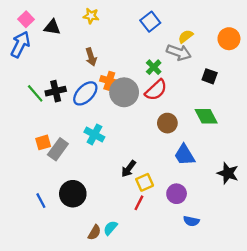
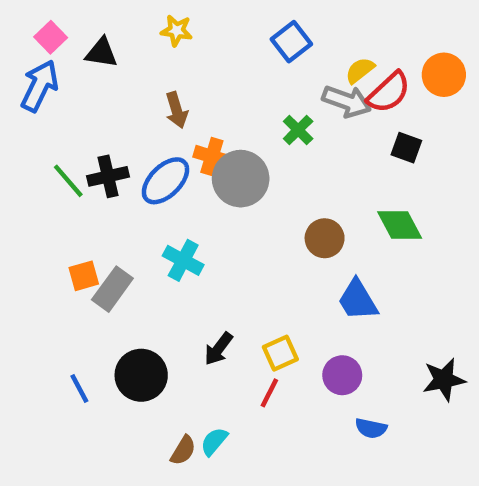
red semicircle: (156, 90) -> (389, 92), moved
black arrow: (129, 169) -> (219, 349), moved
black star: (228, 173) -> (444, 380), moved, turned -30

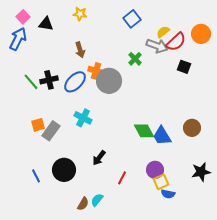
green diamond: (400, 225) -> (144, 131), moved
brown circle: (325, 238) -> (192, 128), moved
yellow square: (280, 353) -> (161, 182), moved

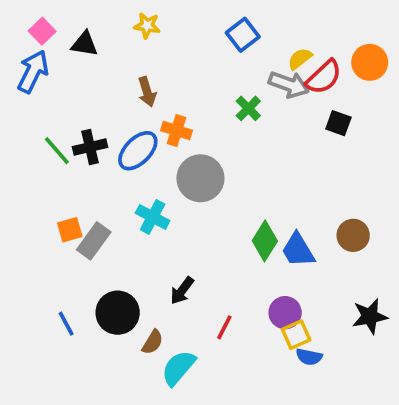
gray circle: (109, 81) -> (200, 178), moved
green diamond: (144, 131) -> (265, 241), turned 60
cyan semicircle: (97, 200) -> (178, 368), size x1.5
brown semicircle: (83, 204) -> (153, 342), moved

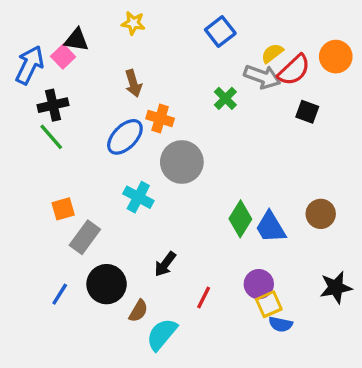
pink square: (42, 31) -> (63, 57), moved
black cross: (90, 147) -> (53, 105), moved
gray rectangle: (94, 241) -> (85, 237), moved
blue line: (66, 324) -> (60, 294), turned 60

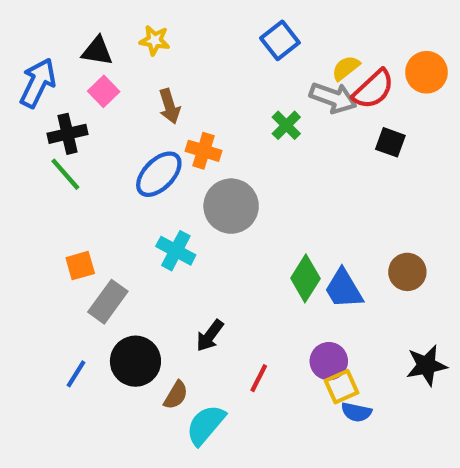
yellow star: (133, 23) -> (155, 40), moved
pink square: (63, 57) -> (104, 91), moved

